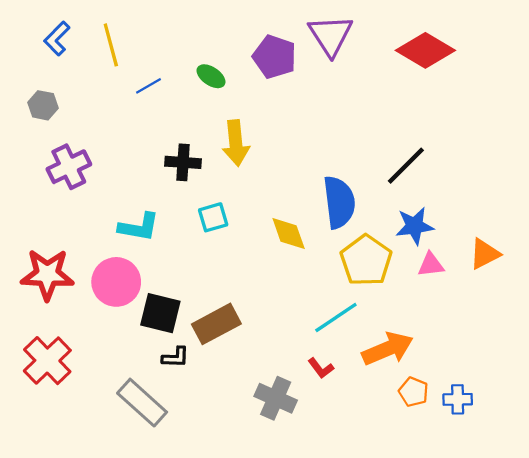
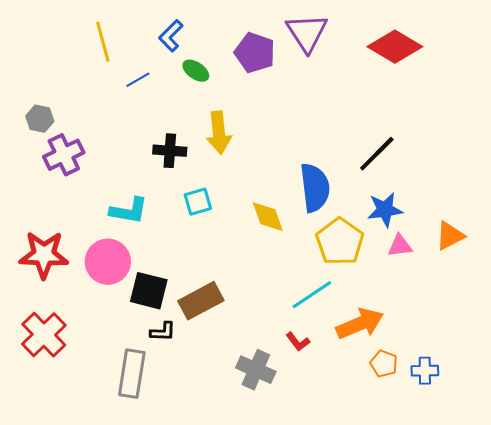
blue L-shape: (57, 39) -> (171, 36), moved
gray hexagon: (43, 105) -> (40, 119), moved
gray rectangle: (142, 403) -> (132, 374), turned 57

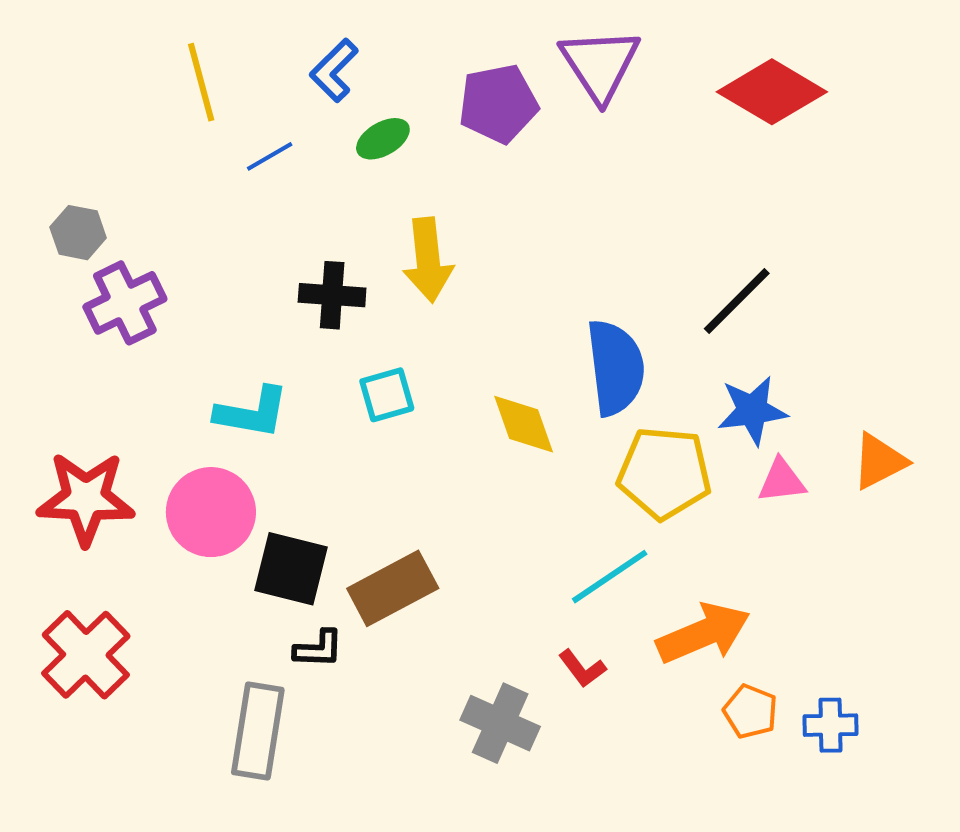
purple pentagon: (255, 53) -> (498, 104), turned -30
green ellipse: (196, 71) -> (383, 139), turned -64
yellow pentagon: (340, 242) -> (664, 473), turned -30

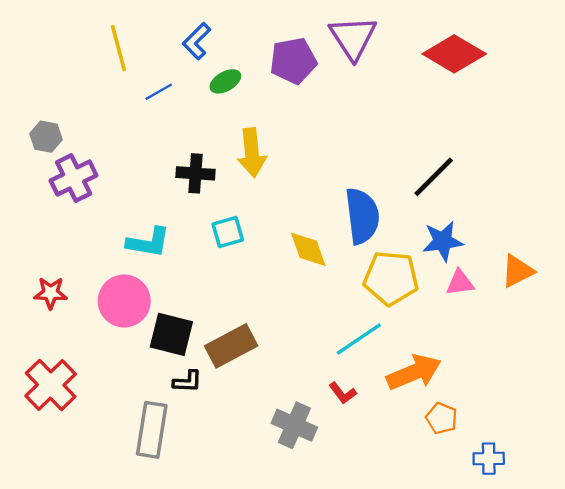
red star: (86, 498) -> (51, 293), size x0.6
blue cross: (831, 725) -> (489, 459), moved

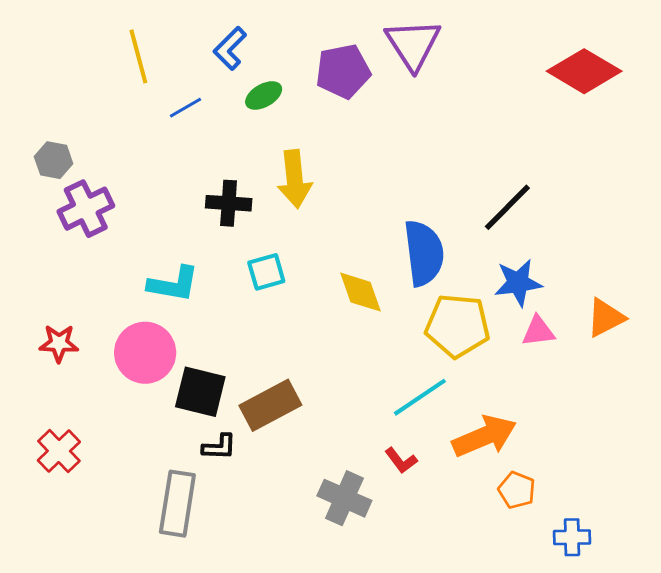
red diamond: (454, 54) -> (584, 71), moved
red cross: (51, 385) -> (59, 451), size x0.7

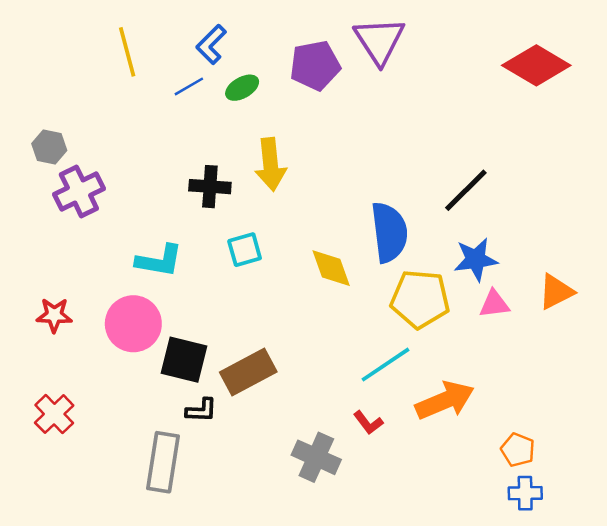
blue line: (186, 108) -> (189, 86), moved
orange pentagon: (517, 490) -> (518, 450), moved

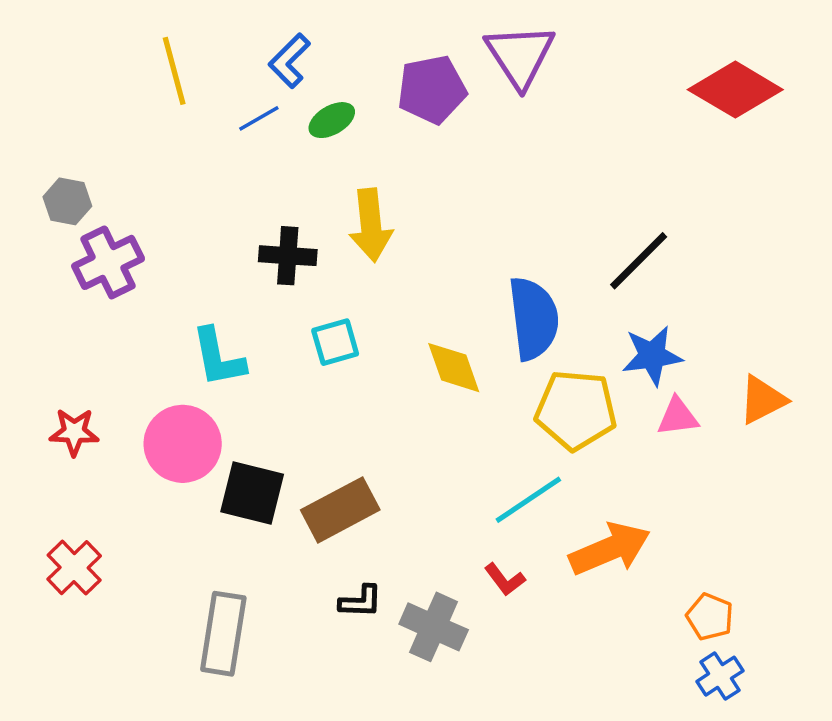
cyan L-shape: (159, 261) -> (218, 357), turned 69
black L-shape: (201, 410) -> (361, 601), moved
blue cross: (525, 493) -> (720, 676), turned -32

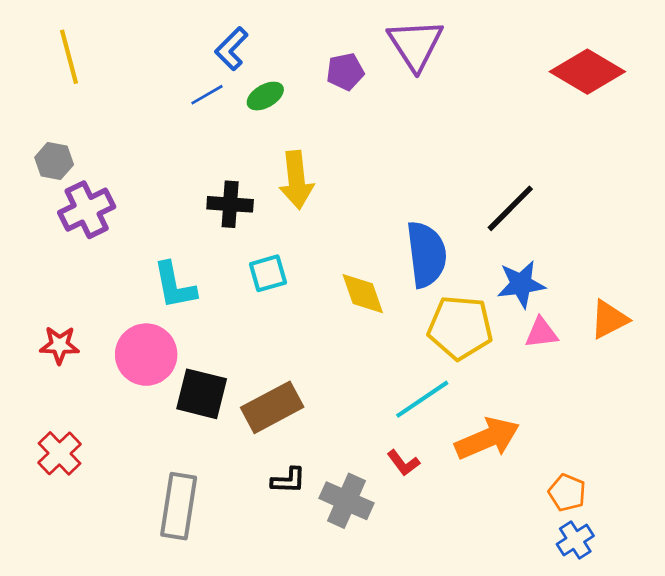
yellow line: (174, 71) -> (69, 57), moved
purple pentagon: (432, 90) -> (345, 72), size x0.7

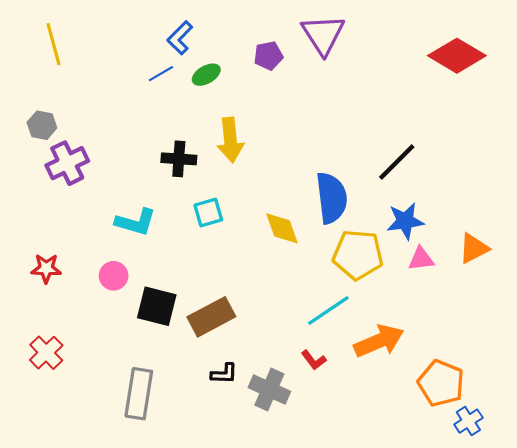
cyan L-shape: (175, 286) -> (136, 222), turned -63
pink circle: (146, 355) -> (114, 276), size x0.6
orange pentagon: (567, 493) -> (441, 383), size x1.6
blue cross: (575, 540) -> (468, 421), moved

